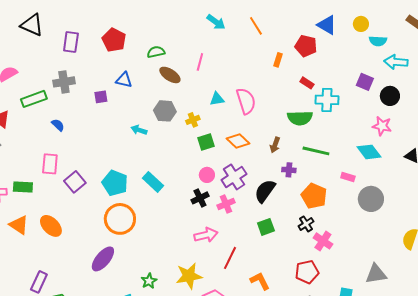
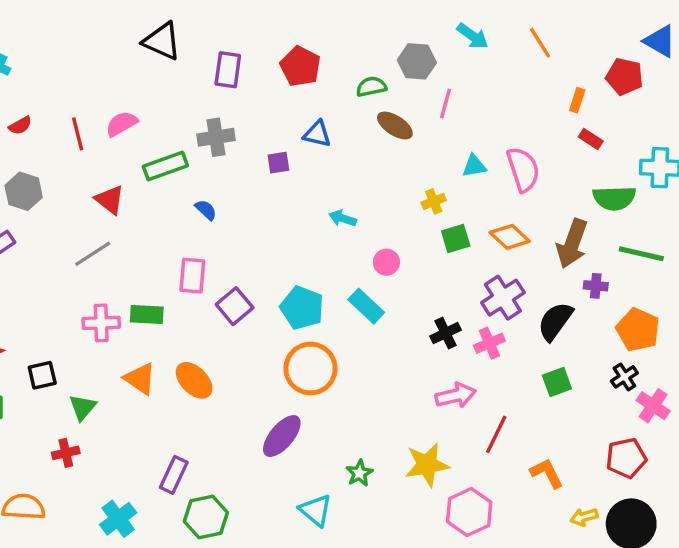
red rectangle: (307, 83) -> (591, 139), moved
gray hexagon: (165, 111) -> (417, 61), moved
brown arrow: (275, 145) -> (572, 244), size x1.8
pink circle: (207, 175) -> (386, 262), moved

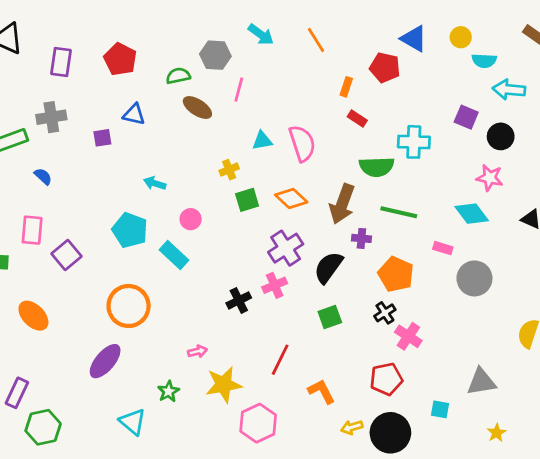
cyan pentagon: (302, 308) -> (130, 230), moved
black cross: (446, 333) -> (239, 300), moved
pink arrow: (456, 396) -> (197, 351), moved, size x0.6

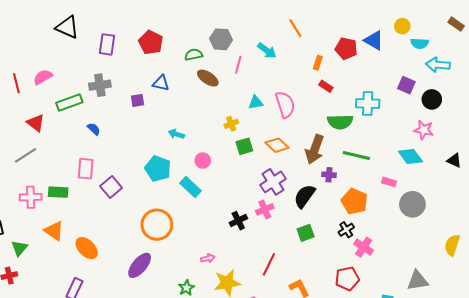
cyan arrow: (261, 34) -> (267, 51), moved
blue triangle: (414, 39) -> (374, 40), moved
orange ellipse: (33, 316) -> (87, 248), moved

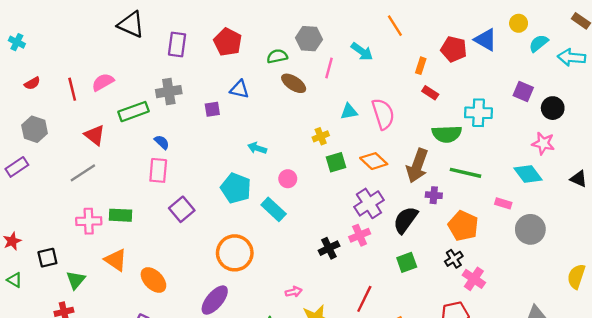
cyan semicircle: (420, 43) -> (539, 43), turned 138
cyan arrow: (438, 65) -> (572, 57), moved
pink rectangle: (86, 169) -> (158, 170), moved

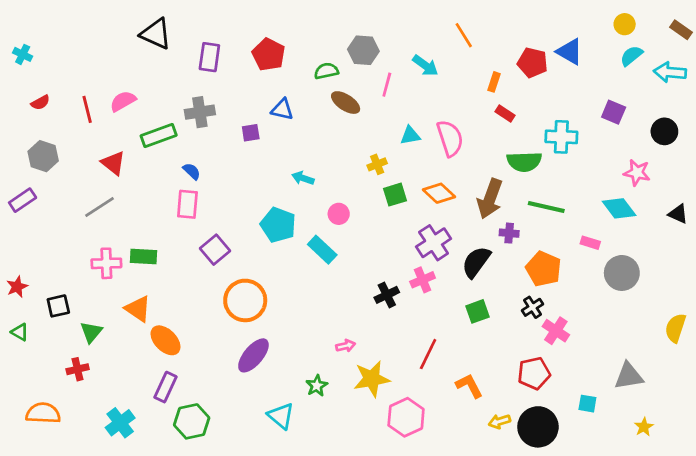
yellow circle: (519, 23) -> (625, 24), moved
black circle: (553, 108) -> (664, 131), moved
orange circle: (235, 253) -> (245, 300), moved
orange ellipse: (153, 280) -> (165, 340), moved

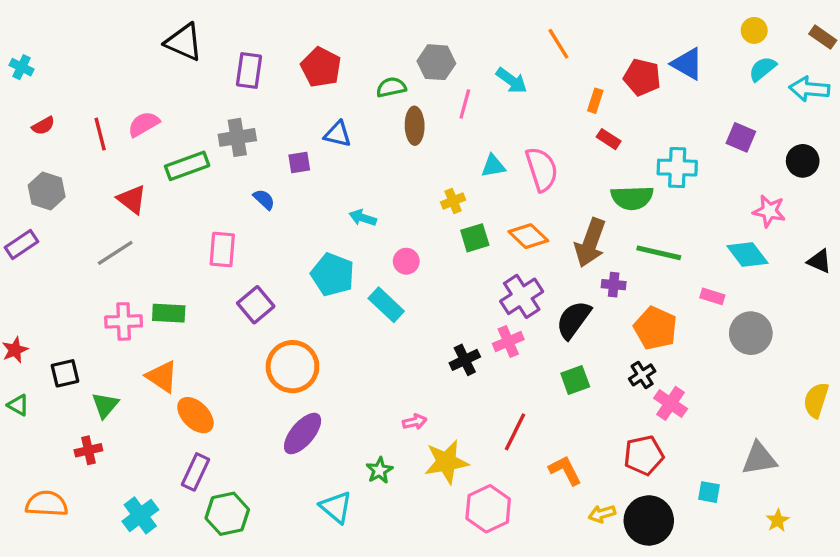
brown ellipse: (346, 103) -> (415, 126), turned 56
blue semicircle: (192, 171) -> (264, 199), moved

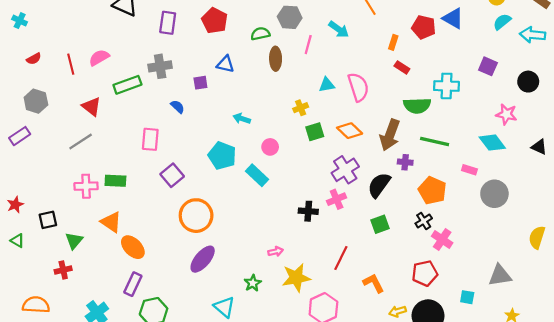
black cross: (465, 360) -> (308, 211), turned 30

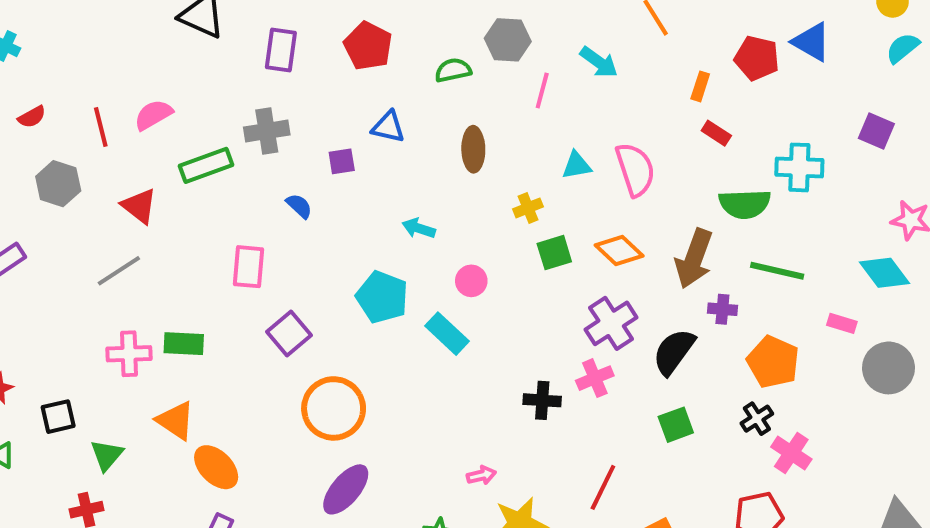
brown ellipse: (276, 59) -> (473, 149), moved
gray hexagon: (36, 101) -> (58, 184), moved

